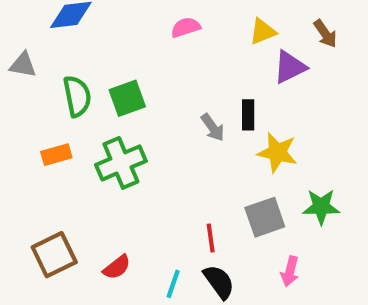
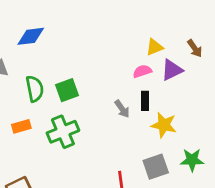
pink semicircle: (186, 27) -> (142, 71), moved

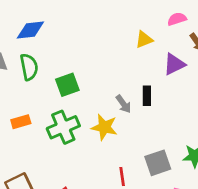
yellow triangle: (154, 47) -> (144, 40), moved
pink semicircle: (142, 71) -> (177, 19), moved
green semicircle: (35, 89) -> (29, 67), moved
yellow star: (164, 125) -> (104, 127), moved

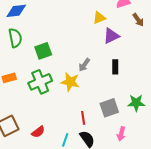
purple triangle: (174, 64) -> (111, 36), moved
black rectangle: (147, 96) -> (115, 67), moved
gray arrow: (124, 104) -> (84, 65), turned 72

